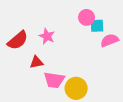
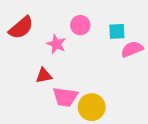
pink circle: (87, 17) -> (80, 25), moved
red semicircle: (18, 40) -> (21, 28), moved

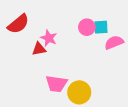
pink circle: (80, 25) -> (87, 27), moved
red triangle: (44, 76) -> (39, 49), moved

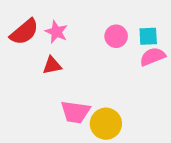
cyan square: (101, 27) -> (148, 36), moved
pink star: (49, 38) -> (56, 32), moved

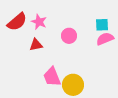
pink circle: (116, 36) -> (69, 36), moved
pink trapezoid: (75, 112) -> (52, 77), turned 60

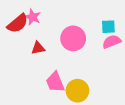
pink star: (39, 22) -> (33, 17), moved
pink circle: (69, 36) -> (73, 38), size x1.5

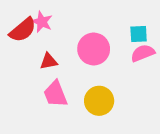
pink trapezoid: (55, 82) -> (55, 94), moved
yellow circle: (77, 91) -> (99, 101), moved

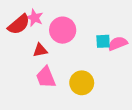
cyan square: (139, 34) -> (103, 41), moved
pink circle: (94, 49) -> (63, 30), moved

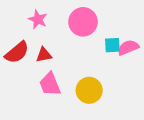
red semicircle: (19, 24) -> (17, 52), moved
pink circle: (63, 30) -> (83, 22), moved

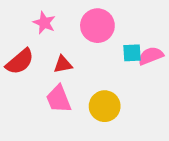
red triangle: (44, 55) -> (63, 64), moved

